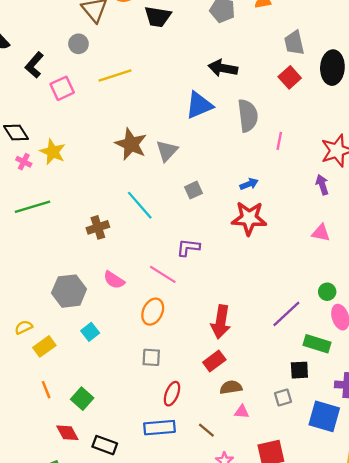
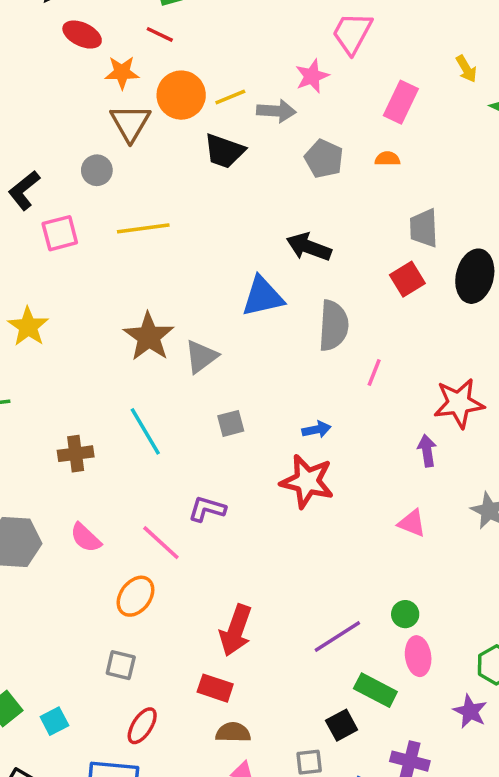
cyan square: (90, 332) -> (54, 721), moved
red rectangle: (214, 361) -> (215, 688), turned 45
black square: (299, 370) -> (342, 725), turned -36

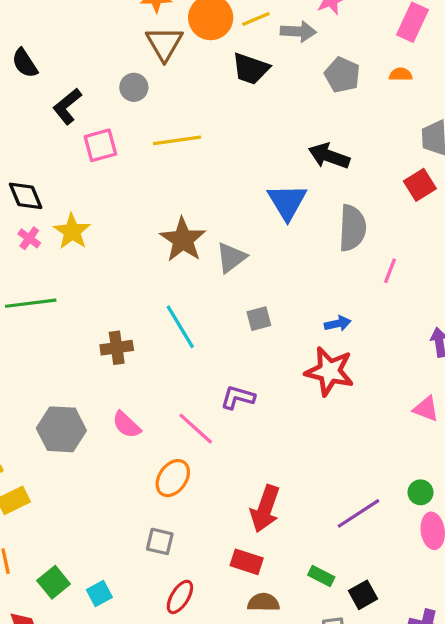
blue triangle: (263, 296) -> (287, 202), turned -48
green rectangle: (375, 690) -> (321, 576), moved, size x0.7

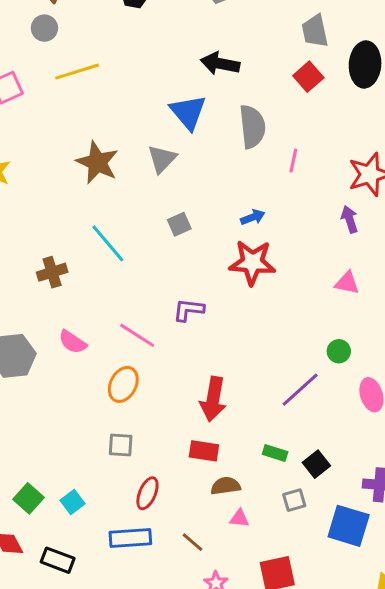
gray circle: (134, 87) -> (44, 28), moved
gray triangle: (231, 258) -> (162, 159), moved
purple L-shape: (238, 397) -> (189, 310), moved
green circle: (421, 492) -> (339, 351), moved

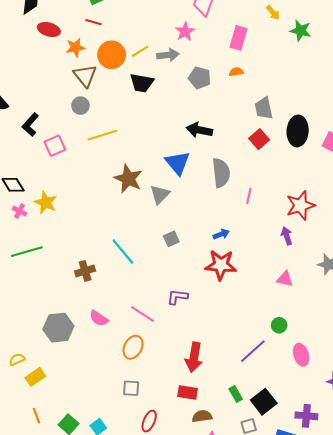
brown star: (97, 162) -> (128, 179), moved
green rectangle: (275, 453) -> (236, 394), turned 42
black square: (316, 464) -> (264, 402), size x1.4

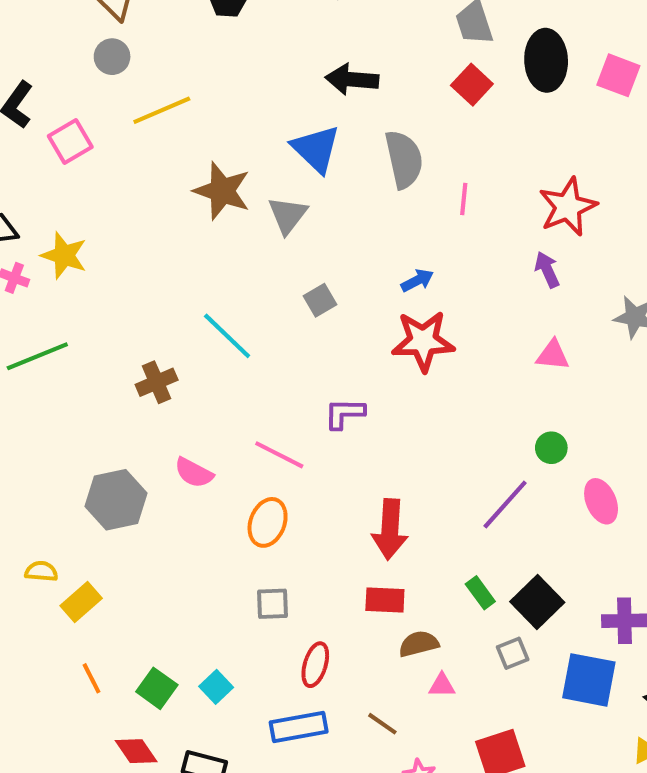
yellow semicircle: (17, 359) -> (41, 571), turned 35

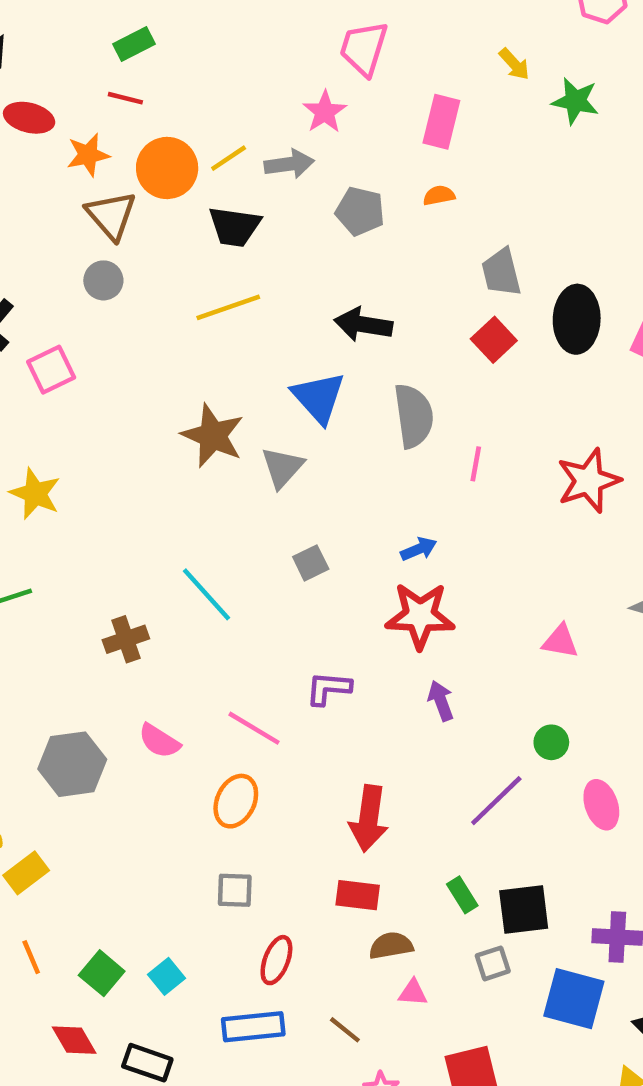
yellow line: (162, 110) -> (228, 307), moved
purple arrow: (547, 270) -> (441, 701), moved
black square: (537, 602) -> (524, 910), turned 33

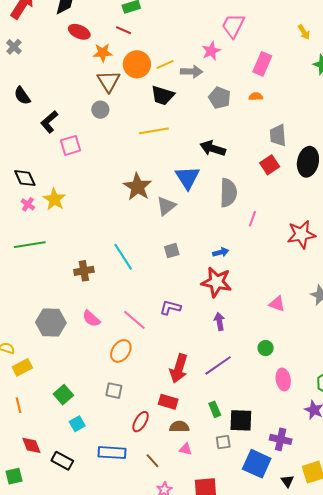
yellow arrow: (514, 64) -> (304, 32), moved
purple line: (496, 801) -> (218, 365), moved
red ellipse: (276, 960) -> (141, 422), moved
green square: (102, 973) -> (63, 395), moved

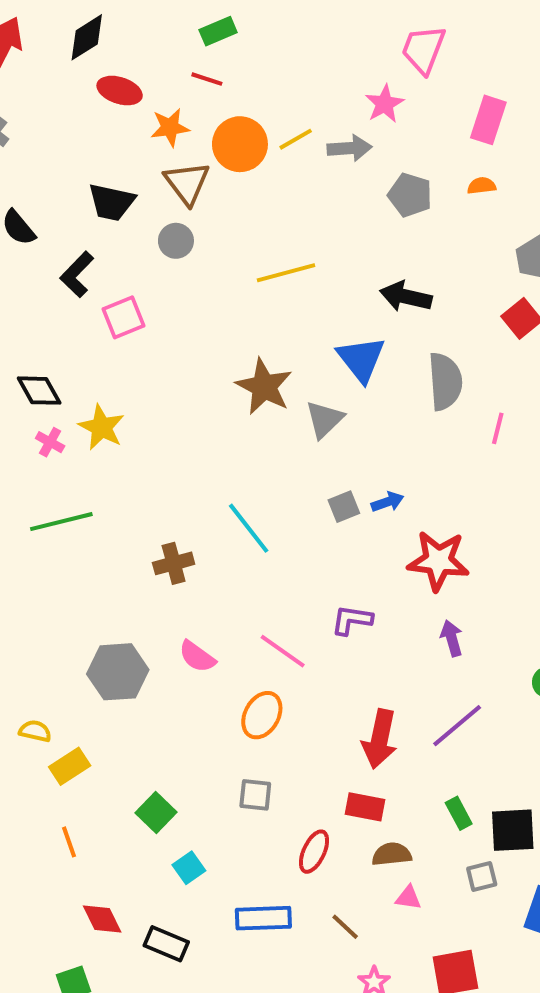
black trapezoid: (163, 95) -> (112, 202), moved
blue arrow: (221, 252) -> (388, 502), moved

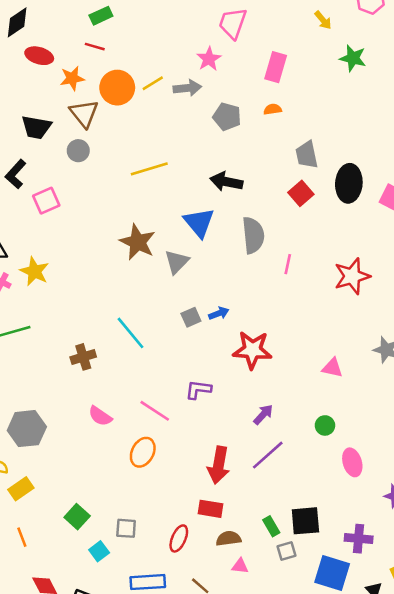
purple arrow: (452, 638) -> (263, 414), moved, turned 60
gray hexagon: (118, 672) -> (27, 429), moved
gray square: (255, 795) -> (126, 528), moved
green rectangle: (459, 813) -> (271, 526), moved

